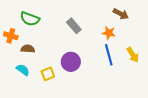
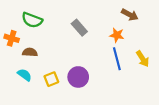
purple circle: (71, 62) -> (78, 77), moved

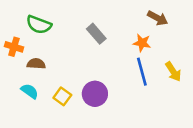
yellow square: (51, 79) -> (62, 96), turned -32

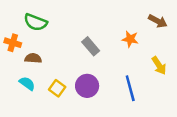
brown arrow: (158, 18) -> (158, 21), moved
gray rectangle: (96, 34) -> (91, 46), moved
blue line: (142, 72) -> (130, 88), moved

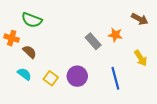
gray rectangle: (91, 46) -> (93, 41), moved
brown semicircle: (33, 58) -> (30, 52), turned 40

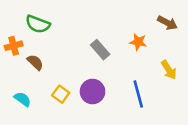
orange cross: (12, 38) -> (14, 46), turned -32
gray rectangle: (93, 41) -> (100, 50), moved
cyan semicircle: (24, 74) -> (23, 99), moved

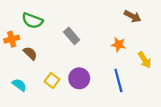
brown arrow: (168, 23) -> (133, 16), moved
orange star: (138, 42) -> (118, 45), moved
gray rectangle: (100, 50) -> (72, 36), moved

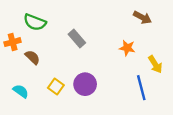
blue line: (118, 81) -> (141, 88), moved

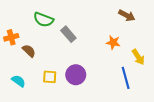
green semicircle: (35, 22) -> (43, 20), moved
yellow square: (56, 87) -> (50, 77), turned -32

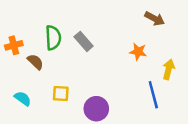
green semicircle: (43, 20) -> (53, 38), moved, turned -114
yellow arrow: (138, 57) -> (169, 69), turned -133
purple circle: (76, 75) -> (96, 109), moved

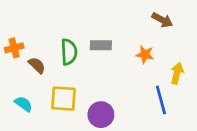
green semicircle: (53, 38) -> (69, 52), moved
gray rectangle: (84, 41) -> (101, 45), moved, turned -48
yellow square: (61, 93) -> (64, 99), size x1.5

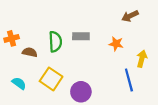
brown arrow: (162, 20) -> (130, 16), turned 126
brown semicircle: (37, 65) -> (30, 52), turned -32
yellow square: (64, 99) -> (51, 79), turned 30

